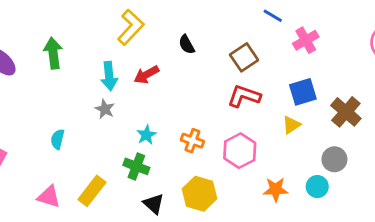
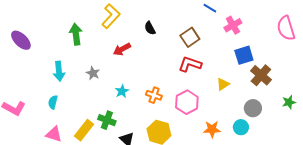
green arrow: (53, 53) -> (76, 34), moved
cyan arrow: (109, 76) -> (59, 71), moved
blue square: (303, 92) -> (244, 55), moved
cyan semicircle: (57, 139) -> (53, 102), moved
green cross: (136, 166) -> (107, 120), moved

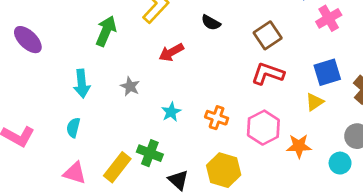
black semicircle: (150, 28) -> (211, 23), turned -32
green arrow: (76, 34) -> (106, 31), turned 30
blue square: (244, 55) -> (327, 72), moved
orange star: (212, 129) -> (299, 146), moved

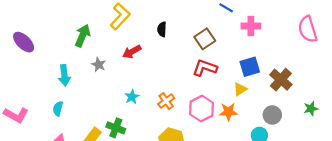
pink cross: (329, 18) -> (251, 26), turned 30
black semicircle: (211, 23) -> (162, 29), turned 64
gray star: (130, 86) -> (99, 65), moved
orange cross: (217, 118) -> (166, 101), turned 35
orange star: (299, 146) -> (228, 112), moved

